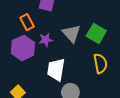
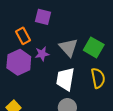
white trapezoid: (56, 70) -> (65, 79), moved

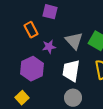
purple hexagon: (19, 62) -> (32, 69), moved

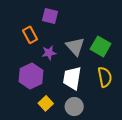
yellow square: (22, 98) -> (46, 103), moved

